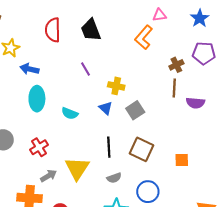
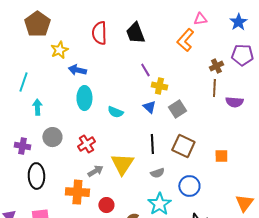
purple line: (86, 69) -> (145, 70), moved

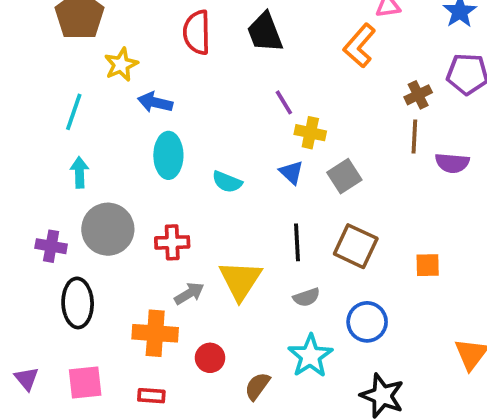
cyan line: (23, 82) -> (74, 112), moved
gray circle: (52, 137) -> (108, 229), size x1.4
red cross: (86, 144) -> (172, 242), turned 30

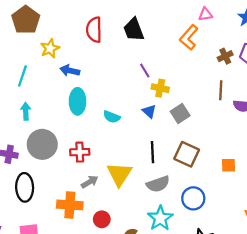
brown cross: (418, 95) -> (225, 56), moved
gray semicircle: (307, 297) -> (158, 184), size x1.5

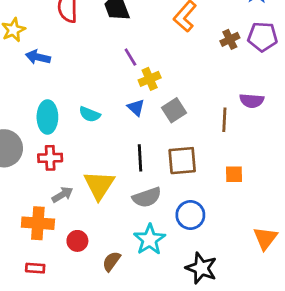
yellow cross: (160, 88) -> (150, 79), turned -35
brown line: (221, 90) -> (224, 120), moved
cyan ellipse: (78, 101) -> (47, 117), moved
brown square: (187, 154) -> (182, 161), turned -30

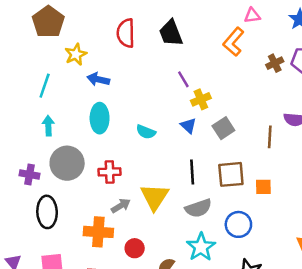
cyan ellipse: (47, 117) -> (100, 118), moved
orange square: (234, 174) -> (263, 187), moved

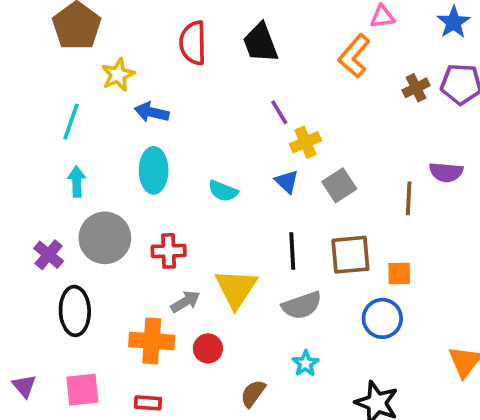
purple cross: (30, 174) -> (49, 255), turned 30
blue circle: (238, 224) -> (382, 318), moved
cyan star: (201, 247) -> (305, 363), size x0.6
red circle: (135, 248) -> (208, 348), moved

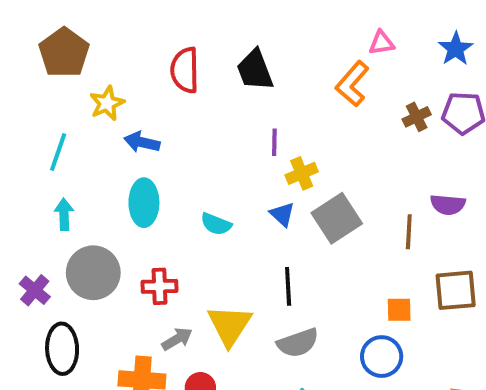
purple line: (279, 112) -> (274, 142), turned 32
gray square: (339, 185) -> (337, 218), size x1.4
brown square: (350, 255) -> (456, 290), moved

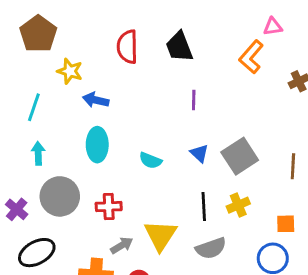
yellow star: (107, 103) -> (70, 71), turned -30
yellow cross: (302, 173) -> (238, 205), moved
black ellipse: (62, 349) -> (37, 253), turned 63

